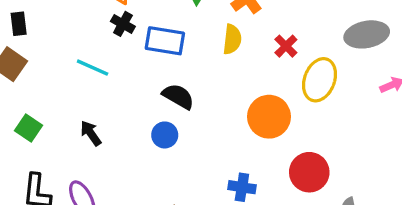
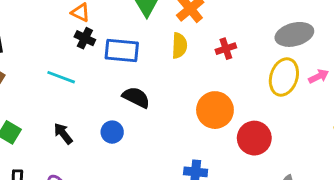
red cross: (286, 46) -> (226, 49), turned 30
yellow ellipse: (320, 80) -> (284, 77), moved
blue circle: (165, 135) -> (112, 132), moved
red circle: (309, 172) -> (254, 138), moved

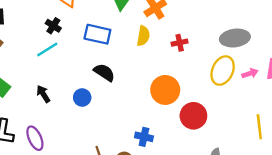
black cross: (85, 38) -> (53, 26), moved
cyan line: (61, 77) -> (47, 49), turned -60

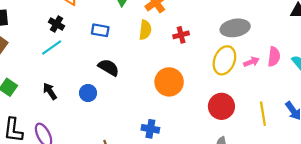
blue rectangle: (97, 34) -> (100, 30), size x0.7
red circle: (193, 116) -> (221, 106), moved

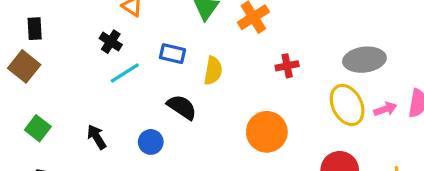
yellow semicircle: (145, 30) -> (213, 71), moved
cyan line: (52, 47) -> (125, 73), moved
yellow ellipse: (224, 60) -> (347, 105), turned -52

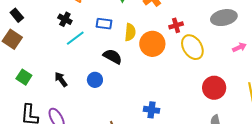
black rectangle: (35, 29) -> (17, 15), turned -32
yellow ellipse: (347, 105) -> (192, 47), moved
orange circle: (267, 132) -> (152, 44), moved

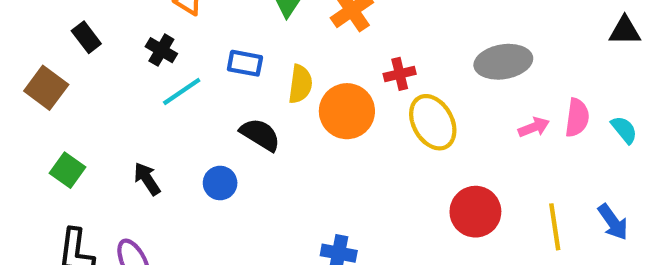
black rectangle: (17, 15) -> (86, 37), moved

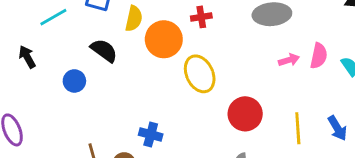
yellow ellipse: (433, 122) -> (200, 74), moved
black arrow: (147, 179) -> (27, 57), moved

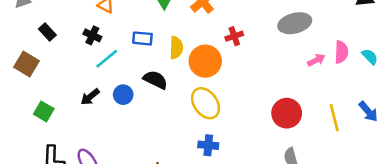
black arrow: (27, 57) -> (90, 97), turned -90
yellow ellipse: (200, 74) -> (206, 103), moved
blue circle: (74, 81) -> (123, 95), moved

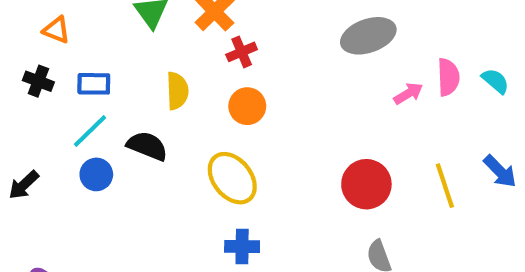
red cross: (234, 36) -> (242, 52), moved
blue rectangle: (142, 38) -> (94, 84), moved
cyan line: (107, 59) -> (90, 131), moved
orange circle: (205, 61) -> (247, 106), moved, size x0.7
black arrow: (90, 97) -> (24, 185), moved

